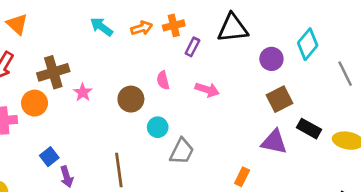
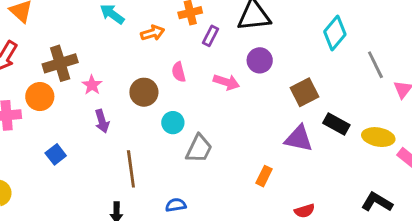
orange arrow: (142, 28) -> (153, 33), moved
purple circle: (271, 59) -> (260, 60), moved
purple arrow: (67, 177) -> (102, 121), moved

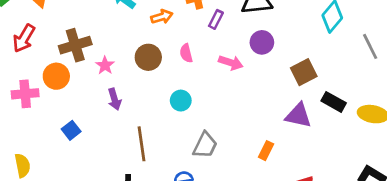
brown circle: (144, 92) -> (148, 57), moved
gray trapezoid: (199, 149) -> (205, 145), moved

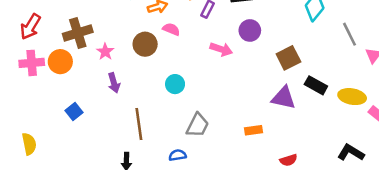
pink semicircle: (186, 53) -> (171, 29), moved, turned 126
pink cross: (25, 94) -> (32, 63), moved
orange rectangle: (266, 151) -> (254, 130), turned 56

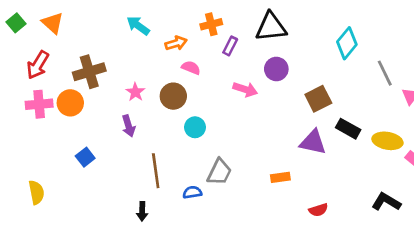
brown circle: (145, 44) -> (173, 96), moved
pink star: (105, 52) -> (135, 92), moved
blue semicircle: (178, 155) -> (192, 192), moved

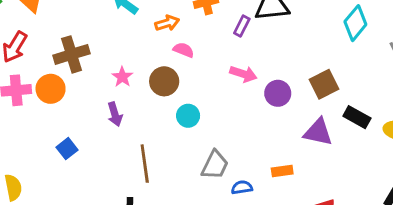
purple rectangle: (230, 46) -> (242, 26), moved
purple circle: (276, 69) -> (278, 93), moved
blue semicircle: (192, 192) -> (242, 187), moved

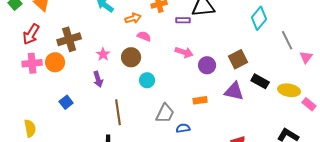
purple rectangle: (242, 26) -> (183, 20), turned 64
orange rectangle: (282, 171) -> (200, 100), moved

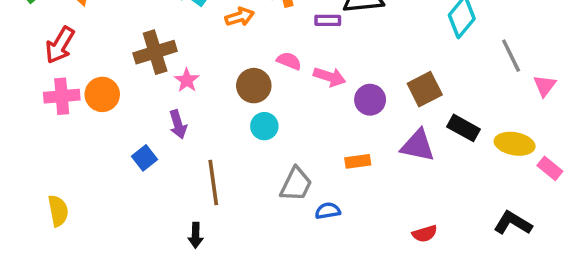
pink semicircle: (144, 36) -> (289, 61), moved
brown cross: (69, 39) -> (155, 52), moved
brown circle: (131, 57) -> (254, 86), moved
blue square: (66, 102) -> (145, 158), moved

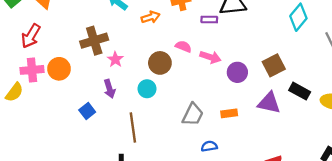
cyan circle: (264, 126) -> (147, 89), moved
gray trapezoid: (296, 184) -> (193, 115), moved
yellow semicircle: (58, 211) -> (14, 92), moved, turned 48

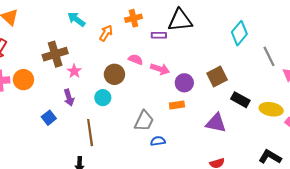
orange arrow: (151, 17) -> (106, 33), turned -42
purple triangle: (269, 103) -> (216, 123), moved
orange rectangle: (229, 113) -> (177, 105), moved
blue semicircle: (209, 146) -> (158, 141), moved

